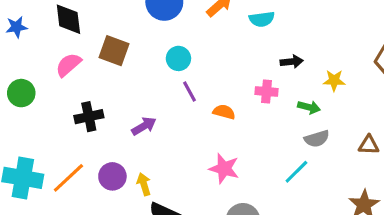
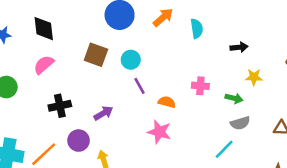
cyan semicircle: (262, 19) -> (197, 29), turned -90
brown square: (114, 51) -> (96, 55), moved
black arrow: (292, 62) -> (239, 47), moved
pink star: (224, 169) -> (159, 132), moved
purple circle: (112, 176) -> (79, 141), moved

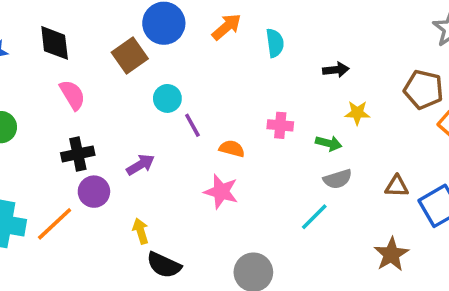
brown square: (96, 55) -> (130, 55), moved, turned 35
cyan circle: (131, 60) -> (167, 98), moved
pink semicircle: (44, 65) -> (72, 95), moved, turned 100
purple circle: (79, 141) -> (94, 192), moved

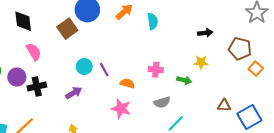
black arrow: (336, 70) -> (205, 33), moved
cyan circle: (167, 98) -> (84, 66), moved
gray semicircle: (338, 179) -> (162, 102), moved
purple circle: (94, 192) -> (17, 77), moved

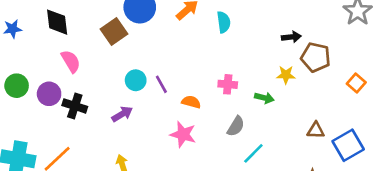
brown pentagon: (240, 49) -> (316, 57), moved
black cross: (37, 86) -> (75, 106), turned 30
gray semicircle: (162, 102) -> (236, 126), turned -42

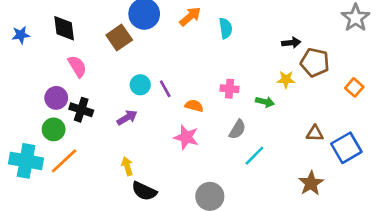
green circle: (17, 86) -> (54, 129), moved

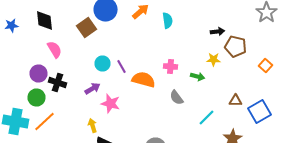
orange semicircle: (194, 106) -> (144, 80), size x1.6
gray semicircle: (237, 129) -> (176, 98), turned 112
pink star: (186, 137) -> (110, 104), moved
cyan line: (254, 156) -> (206, 118), moved

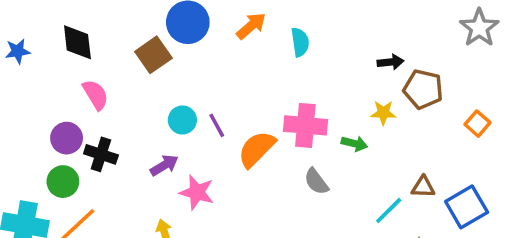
pink cross: (170, 66) -> (305, 125), size x1.6
orange semicircle: (144, 80) -> (257, 149), turned -60
cyan line: (206, 118) -> (389, 210), moved

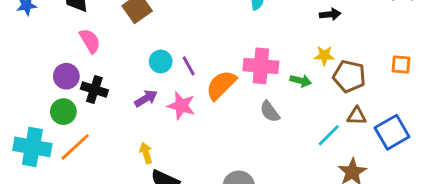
brown pentagon: (423, 89) -> (349, 76), moved
orange square: (477, 124) -> (401, 64), turned -36
pink star: (197, 192) -> (181, 106), moved

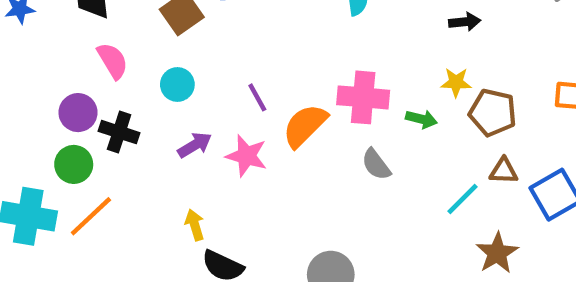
cyan circle: (161, 61) -> (177, 84), moved

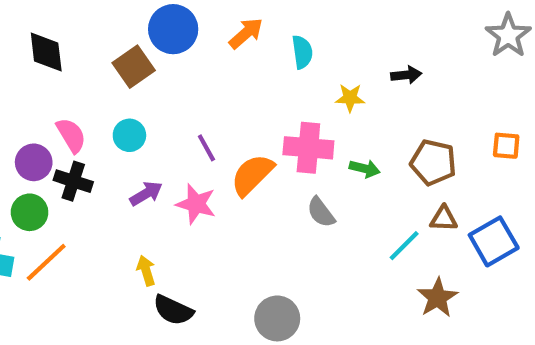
pink semicircle: (113, 61) -> (71, 135), moved
yellow star: (456, 82) -> (350, 98), moved

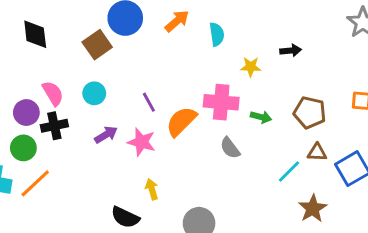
black cross: (73, 181) -> (54, 126), turned -30
yellow arrow: (146, 271) -> (152, 189), moved

